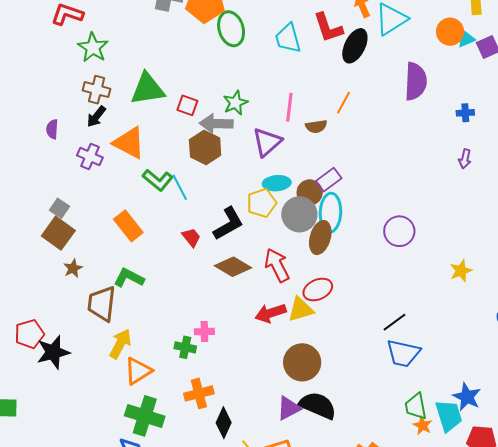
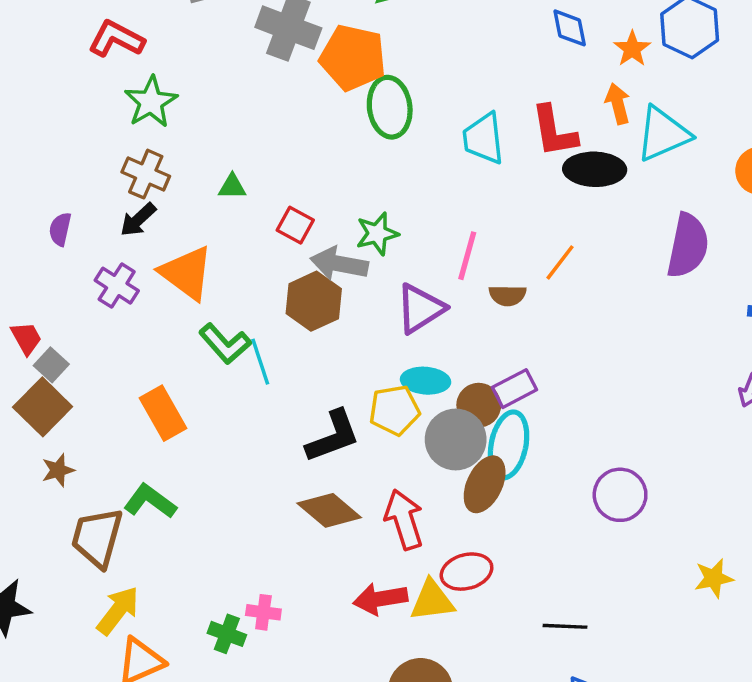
black ellipse: (355, 46) -> (595, 169), turned 56
green triangle: (148, 89) -> (232, 187), size x0.5
red trapezoid: (191, 237) -> (26, 338), moved
black line: (395, 322) -> (565, 626), moved, turned 30

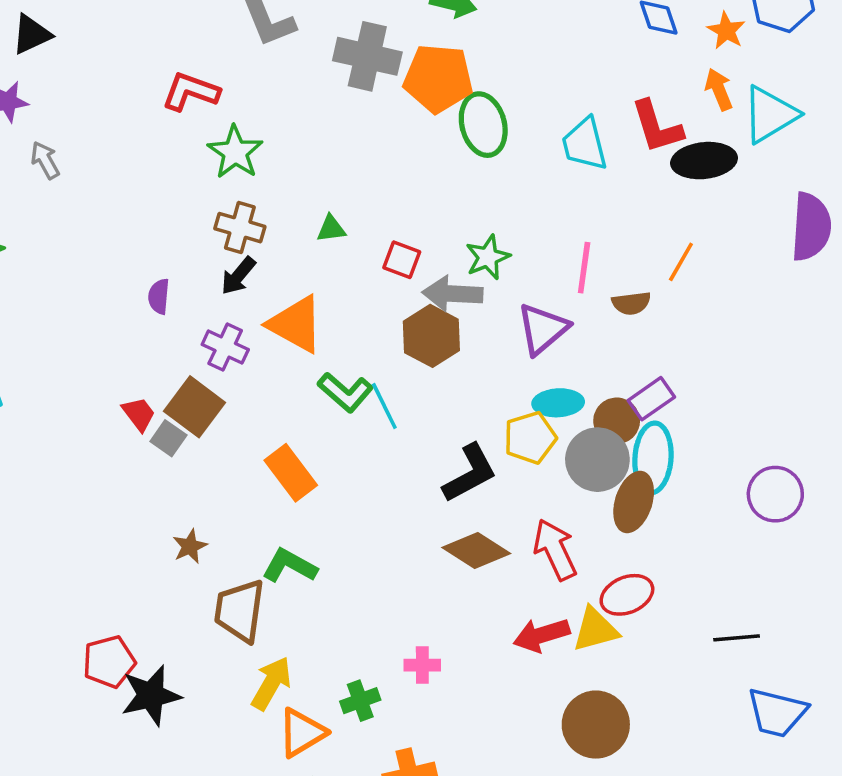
brown square: (43, 407) -> (195, 407), moved
green cross: (227, 634) -> (360, 701), moved, turned -33

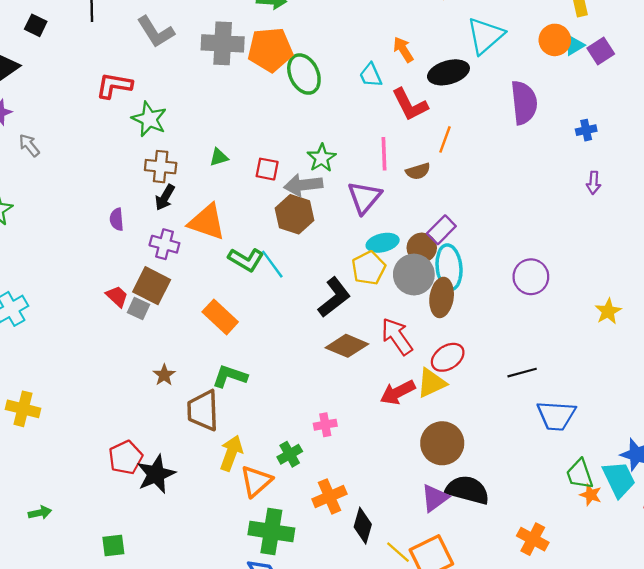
orange arrow: (719, 89) -> (403, 50), moved
red L-shape: (657, 127) -> (410, 105), moved
cyan trapezoid: (585, 144) -> (371, 75), size x0.7

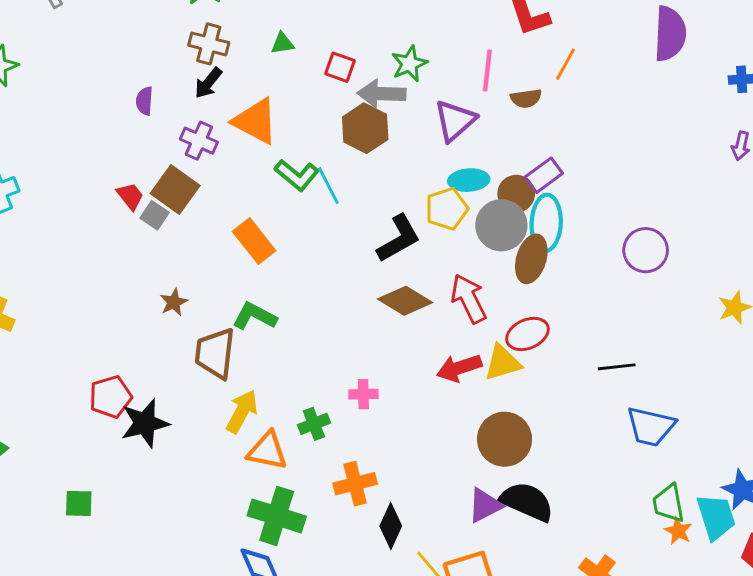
orange triangle: (256, 481) -> (267, 451), turned 44

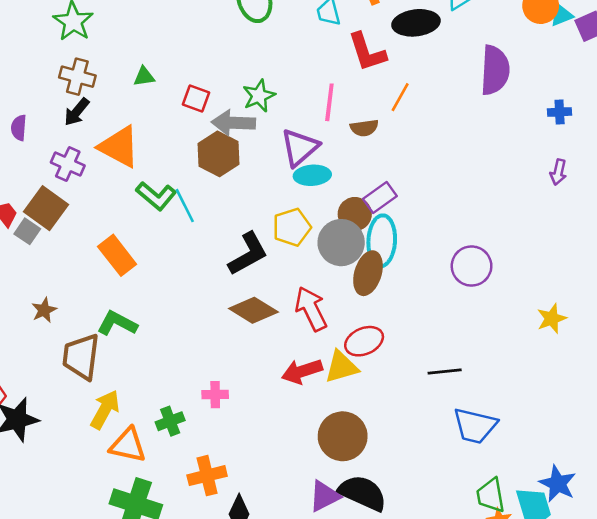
cyan ellipse: (469, 180) -> (312, 175), moved

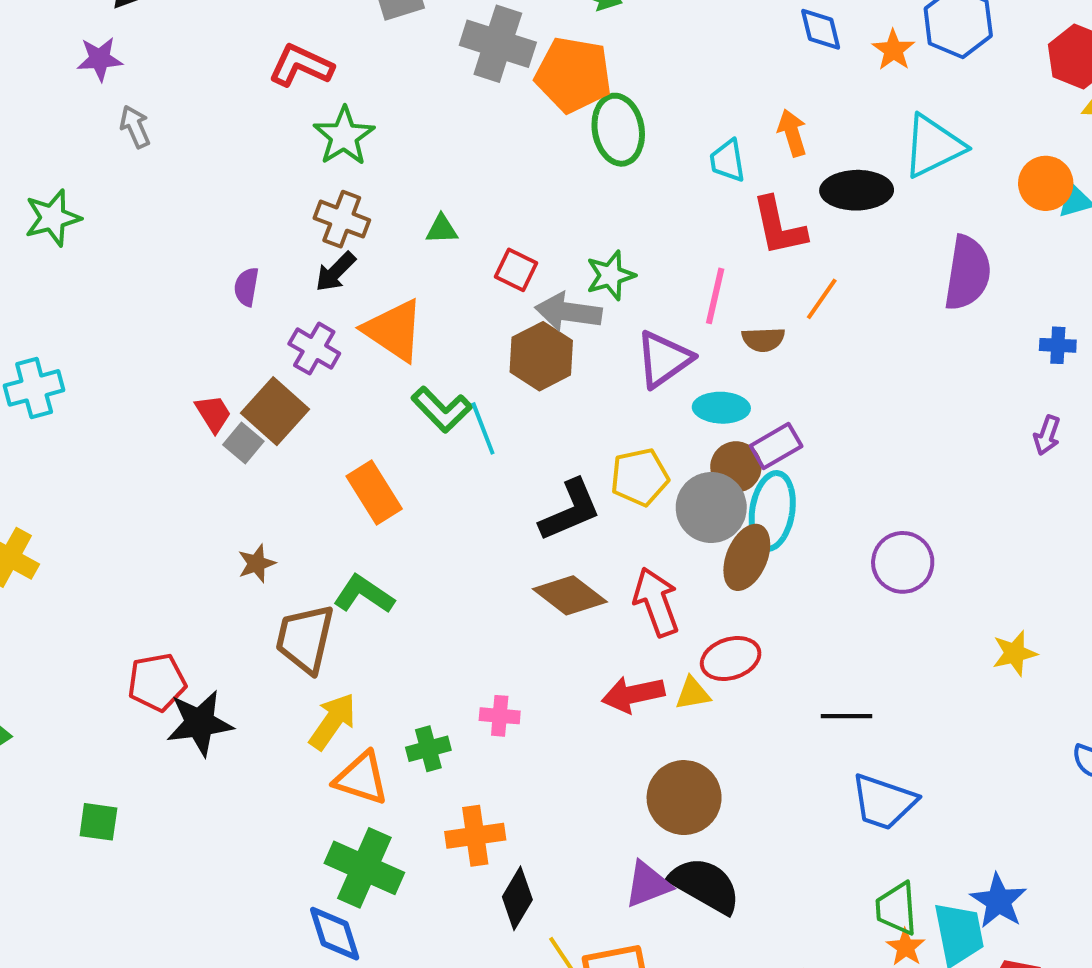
cyan ellipse: (312, 175) -> (721, 408), moved
yellow triangle: (341, 367) -> (693, 694), size x0.7

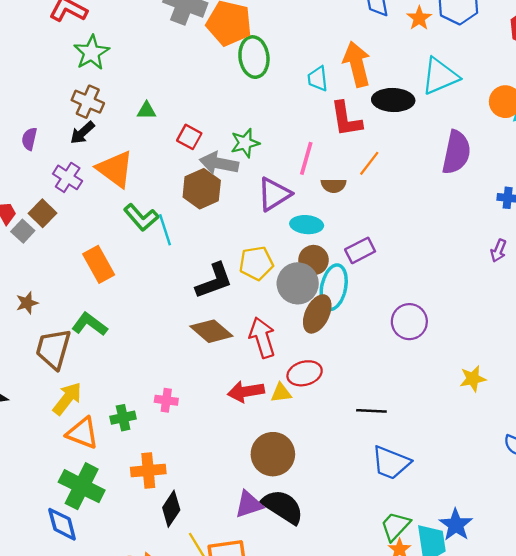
orange arrow: (792, 133) -> (357, 64), size x1.6
brown square: (275, 411) -> (42, 213), size x0.7
purple rectangle: (776, 446) -> (360, 250), moved
green trapezoid: (897, 908) -> (395, 526), turned 44

